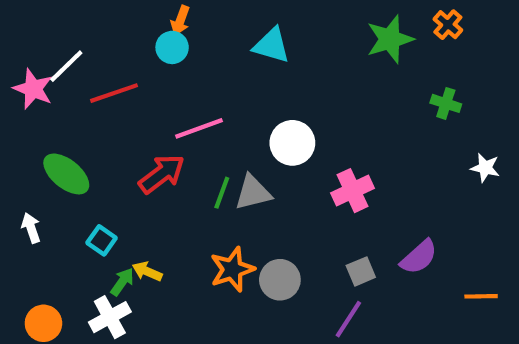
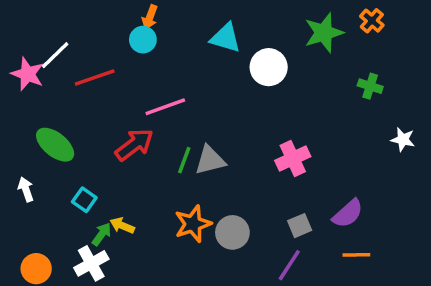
white circle: (292, 143) -> (269, 67), moved
orange line: (481, 296) -> (356, 255), moved

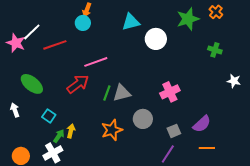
cyan triangle: (226, 38) -> (131, 22), turned -30
yellow arrow: (122, 226) -> (71, 131), turned 80
gray circle: (232, 232) -> (143, 119), moved

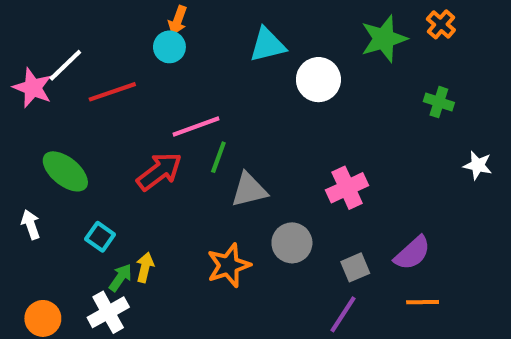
green line: (107, 93) -> (218, 157), moved

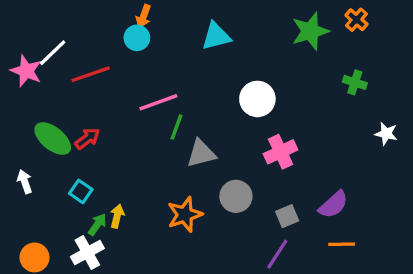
white circle: (318, 80) -> (257, 99), moved
red arrow: (159, 171) -> (87, 139), moved, size x0.7

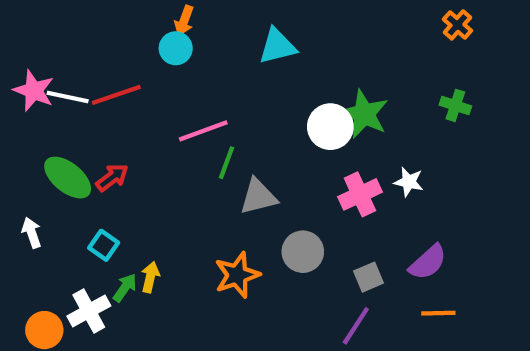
green star: (310, 31) -> (364, 114), moved, turned -30
white line: (53, 53) -> (68, 97), moved, turned 56
white star: (386, 134) -> (409, 182), moved
white cross: (87, 252) -> (89, 311), moved

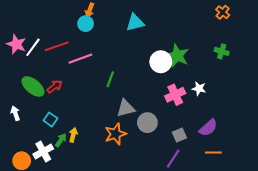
white line: (68, 97) -> (33, 47), turned -66
pink line: (203, 131) -> (80, 59), moved
gray triangle: (258, 197) -> (126, 108), moved

